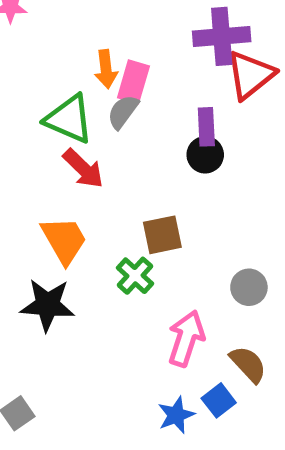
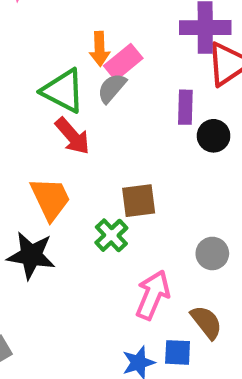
pink rectangle: (133, 82) -> (123, 62), turned 30
black circle: (205, 155) -> (214, 136), moved
blue square: (219, 400) -> (178, 352), turned 36

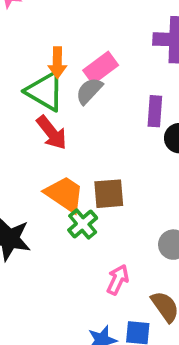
orange arrow: (100, 49) -> (57, 63), moved
orange trapezoid: (50, 199) -> (65, 194), moved, turned -33
pink arrow: (153, 295) -> (118, 280), size x0.7

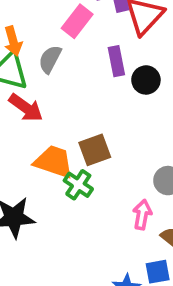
pink rectangle: (101, 68) -> (77, 21), moved
pink arrow: (118, 280) -> (142, 215), moved

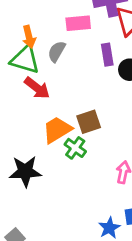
pink rectangle: (77, 21) -> (78, 23), turned 45
orange trapezoid: (54, 162) -> (57, 130), turned -52

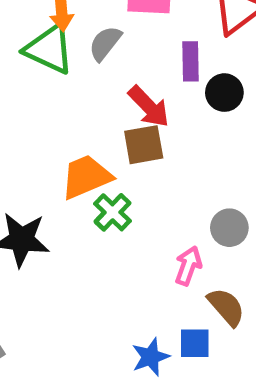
red arrow: (37, 88) -> (149, 107), moved
brown square: (89, 122) -> (144, 145), moved

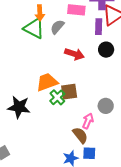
purple rectangle: (190, 61) -> (99, 27), moved
red arrow: (149, 107) -> (74, 54), turned -30
brown square: (144, 145) -> (69, 92), moved
brown semicircle: (226, 307) -> (80, 135), moved

